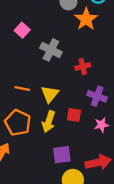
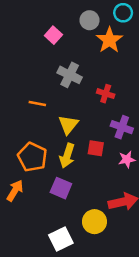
pink square: (22, 30) -> (53, 35), moved
red cross: (83, 66) -> (106, 94), turned 32
orange line: (22, 89) -> (37, 104), moved
purple square: (62, 155) -> (61, 188), moved, turned 30

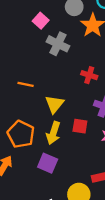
gray cross: (70, 75) -> (58, 44), moved

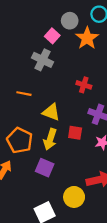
pink square: (41, 21) -> (52, 36), moved
gray cross: (58, 44) -> (42, 60), moved
yellow triangle: (54, 104) -> (51, 112), turned -48

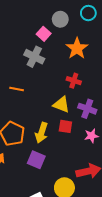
orange star: (87, 38) -> (77, 48), moved
yellow triangle: (51, 112) -> (61, 105), moved

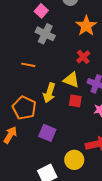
pink square: (44, 34) -> (41, 11), moved
red cross: (74, 81) -> (83, 57), turned 32
yellow arrow: (42, 133) -> (49, 93), moved

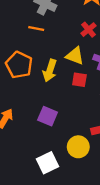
orange line: (28, 65) -> (36, 28), moved
orange pentagon: (24, 108) -> (19, 65), moved

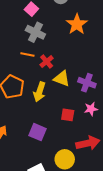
red cross: (88, 30) -> (47, 61), moved
red square: (79, 80) -> (68, 115), moved

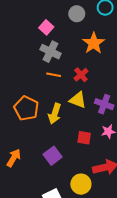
orange line: (27, 54) -> (54, 75), moved
red cross: (47, 61) -> (81, 75), moved
purple square: (37, 132) -> (53, 156), turned 30

